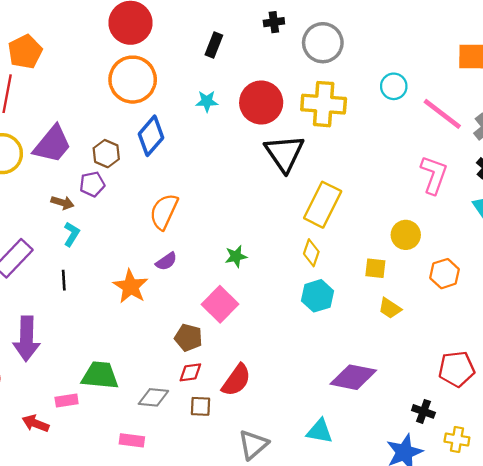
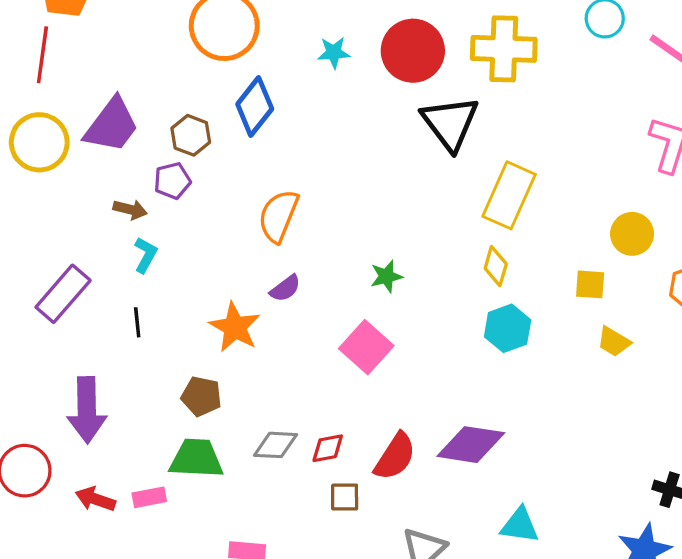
brown pentagon: (188, 338) -> (201, 396), moved
purple diamond: (353, 377) -> (471, 445), moved
gray diamond: (153, 397) -> (275, 445), moved
red arrow: (35, 423) -> (95, 499), moved

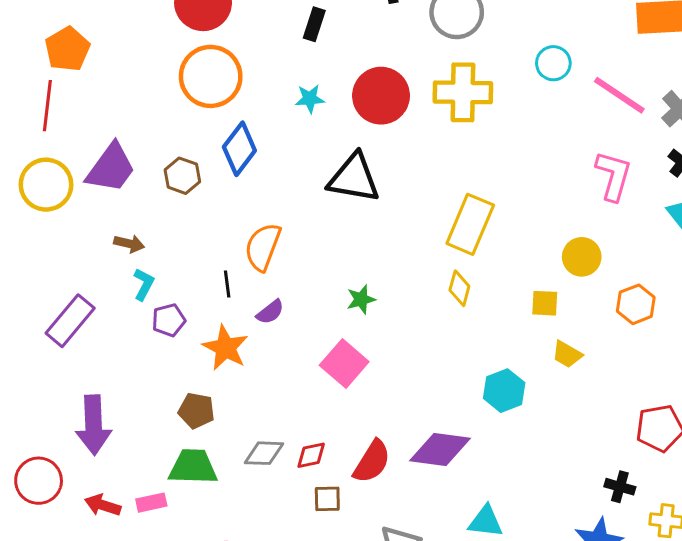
black triangle: (450, 123) -> (354, 178), moved, turned -42
purple pentagon: (172, 181) -> (169, 320), moved
black line: (137, 322) -> (227, 284), moved
cyan hexagon: (508, 328) -> (504, 391), moved

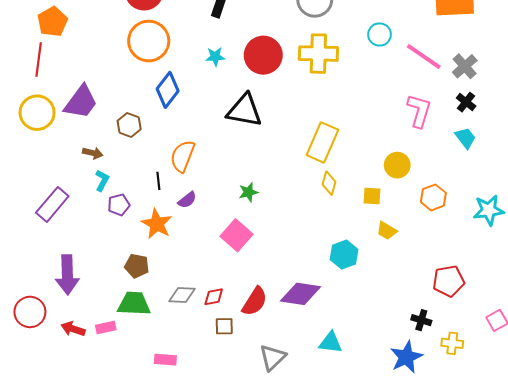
brown hexagon: (182, 176) -> (129, 125), moved
yellow diamond: (459, 288) -> (329, 183), moved

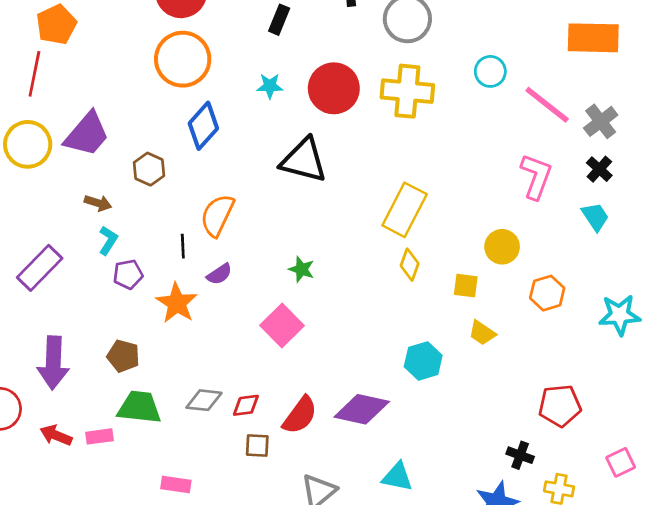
green star: (248, 192) -> (302, 269), turned 30
brown pentagon: (137, 266) -> (123, 356), moved

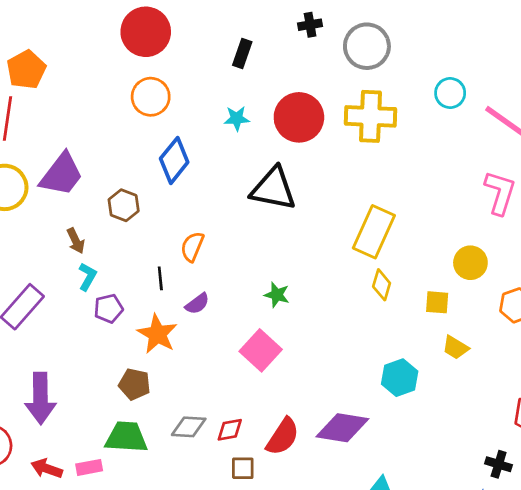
orange circle: (183, 59) -> (151, 97), size x0.7
brown arrow: (98, 203) -> (76, 241), turned 50
orange semicircle: (217, 215) -> (192, 247), size x0.7
brown pentagon: (123, 356) -> (135, 384), moved

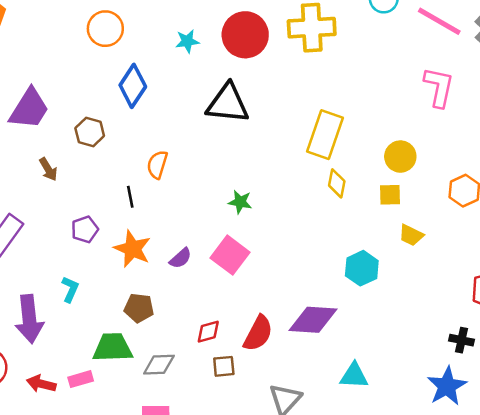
yellow circle: (470, 263) -> (400, 157), moved
cyan L-shape: (87, 277) -> (70, 289), moved
purple semicircle: (197, 304) -> (181, 258), moved
brown pentagon: (135, 384) -> (139, 308), moved
gray diamond: (189, 427) -> (159, 365), moved

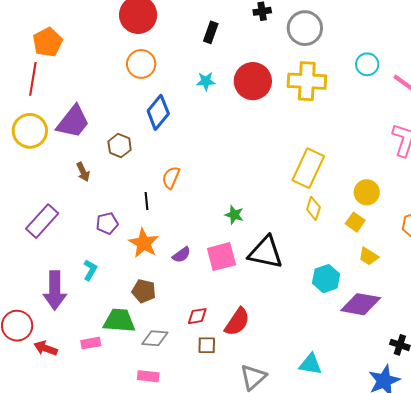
black triangle: (228, 104) -> (266, 252), moved
yellow square: (390, 195) -> (355, 222), turned 30
pink square: (230, 255) -> (221, 257), turned 32
purple diamond: (313, 320) -> (361, 304), moved
red arrow: (41, 384) -> (46, 348), moved

